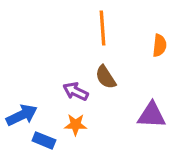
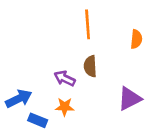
brown semicircle: (106, 77) -> (90, 66), turned 30
purple triangle: (152, 115) -> (130, 99), turned -30

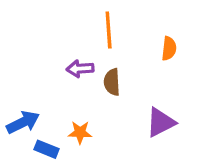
purple arrow: (65, 78) -> (80, 69), moved, turned -30

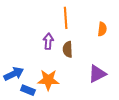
purple arrow: (80, 69) -> (48, 41), turned 98
orange star: (80, 132) -> (48, 80), size x1.5

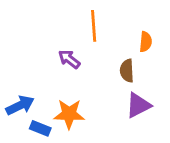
purple arrow: (48, 41) -> (69, 59), turned -56
brown semicircle: (68, 49) -> (127, 71), moved

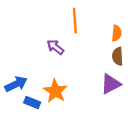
brown semicircle: (127, 71) -> (118, 56), moved
orange star: (69, 114) -> (55, 91), turned 30

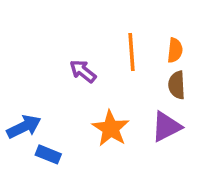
orange line: (75, 21) -> (132, 52), moved
orange star: (55, 91) -> (111, 128), moved

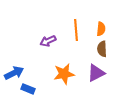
purple arrow: (83, 71) -> (48, 41), turned -63
orange star: (111, 128) -> (64, 74), turned 30

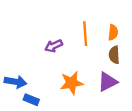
blue arrow: (14, 73) -> (16, 82), turned 36

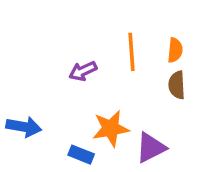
purple triangle: (107, 82) -> (151, 148), moved
blue rectangle: (31, 100) -> (81, 155), moved

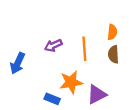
orange line: (132, 52) -> (84, 49), moved
blue arrow: (24, 127) -> (18, 63), moved, turned 105

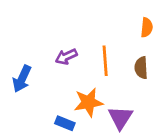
orange semicircle: (112, 32) -> (147, 27), moved
purple triangle: (97, 94) -> (120, 118), turned -30

